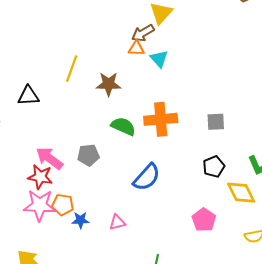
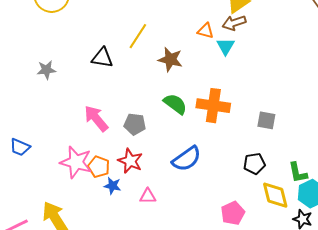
brown arrow: (143, 33) -> (234, 23), moved
black triangle: (28, 96) -> (102, 58), moved
red star: (40, 177) -> (130, 161), moved

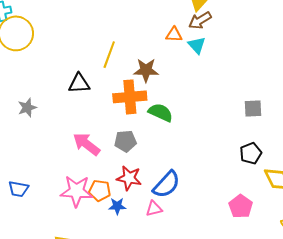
orange cross: (213, 106) -> (130, 97), moved
blue semicircle: (187, 159) -> (166, 184), moved

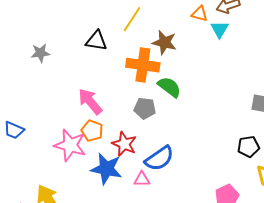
gray pentagon: (125, 141) -> (145, 108), moved
orange pentagon: (100, 191) -> (92, 131), moved
blue star: (117, 206) -> (106, 169), size x1.8

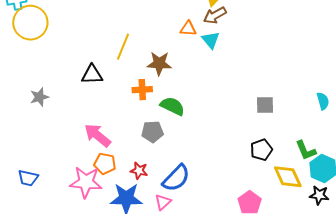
orange cross: (143, 65) -> (142, 90), size x0.6
red star: (124, 144) -> (139, 171), size x0.7
pink triangle: (142, 179) -> (163, 202), turned -30

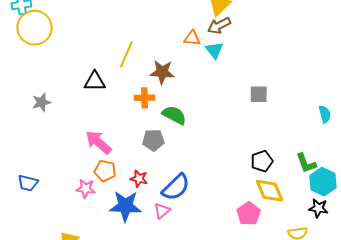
gray square: (265, 105) -> (259, 94), moved
yellow diamond: (288, 177) -> (270, 191), moved
pink star: (86, 182) -> (86, 189), size x0.6

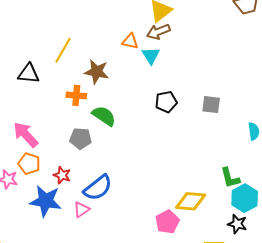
gray square: (259, 94) -> (211, 105), moved
black pentagon: (262, 161) -> (166, 102), moved
yellow diamond: (270, 191) -> (191, 201), turned -68

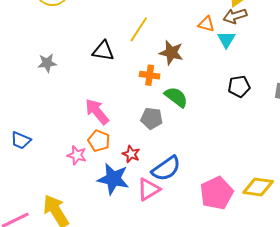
pink triangle: (81, 210) -> (149, 189), size x1.4
pink pentagon: (167, 222) -> (217, 193), moved, size x1.4

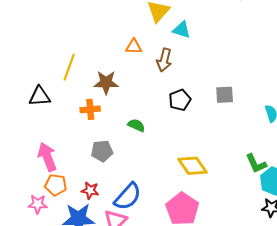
brown arrow: (235, 16) -> (164, 60), moved, turned -45
cyan triangle: (226, 39) -> (182, 30), moved, turned -30
green semicircle: (176, 97) -> (136, 125), moved, size x0.7
pink arrow: (97, 112) -> (47, 157), turned 32
yellow diamond: (258, 187) -> (193, 166), moved, turned 60

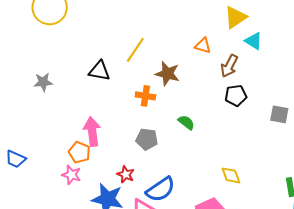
black pentagon: (180, 100) -> (236, 96), moved
yellow diamond: (193, 166) -> (231, 175), size x0.7
orange pentagon: (56, 185) -> (79, 152), moved

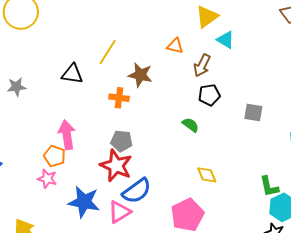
green semicircle: (186, 122) -> (191, 125), moved
red star: (126, 174) -> (116, 166), moved, size x1.8

